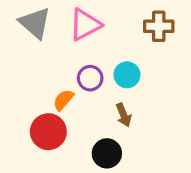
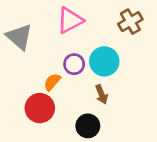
gray triangle: (35, 23) -> (19, 37), moved
brown cross: (159, 26) -> (130, 22), turned -30
cyan circle: (127, 75) -> (104, 61), size x1.4

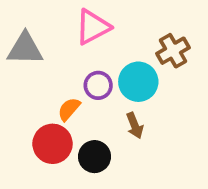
brown cross: (130, 22) -> (173, 51), moved
gray triangle: (19, 37) -> (25, 49), turned -40
black circle: (88, 126) -> (95, 157), moved

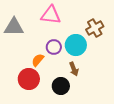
pink triangle: (93, 27) -> (51, 15), turned 35
black circle: (95, 157) -> (61, 86), moved

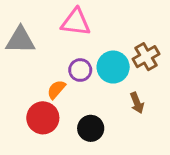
brown cross: (95, 28) -> (146, 57), moved
brown arrow: (74, 69) -> (137, 103), moved

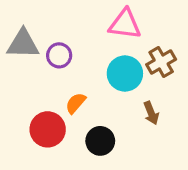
pink triangle: (76, 22) -> (125, 24), moved
purple circle: (80, 70) -> (59, 55), moved
orange semicircle: (56, 89) -> (76, 103), moved

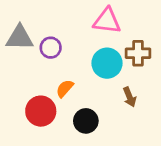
brown cross: (161, 62) -> (138, 53), turned 30

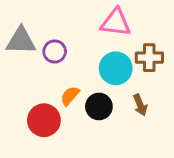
black circle: (86, 121) -> (99, 106), moved

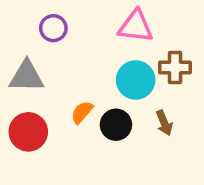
gray triangle: (21, 41) -> (27, 76), moved
purple circle: (55, 52) -> (53, 28), moved
red circle: (44, 120) -> (28, 132), moved

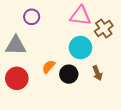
brown cross: (175, 67) -> (104, 28), moved, turned -36

